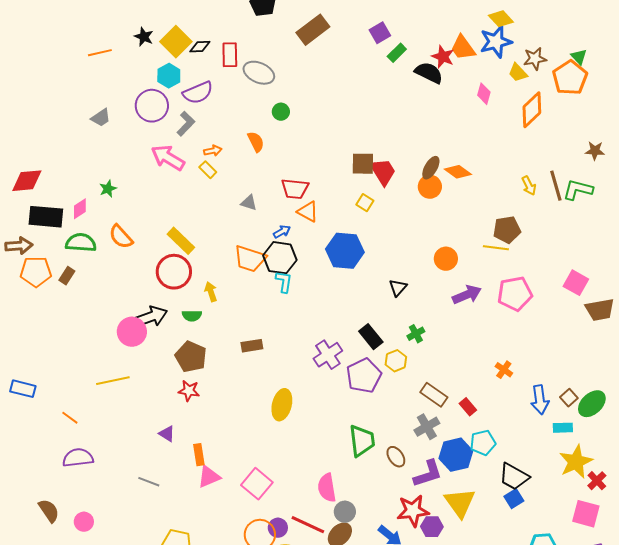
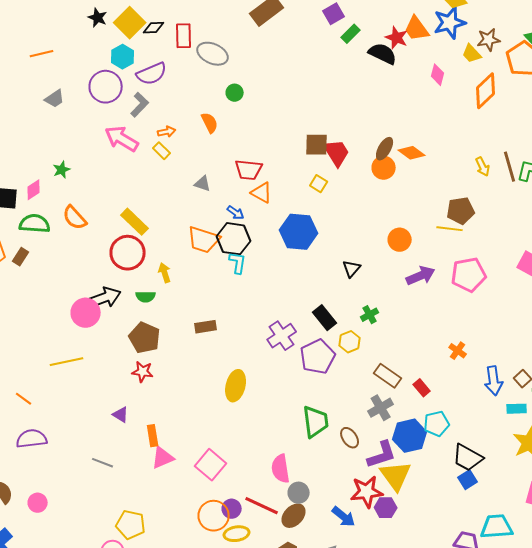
orange line: (100, 53) -> (42, 54), moved
blue arrow: (282, 232) -> (236, 213), turned 66
yellow triangle: (460, 503) -> (396, 476), moved

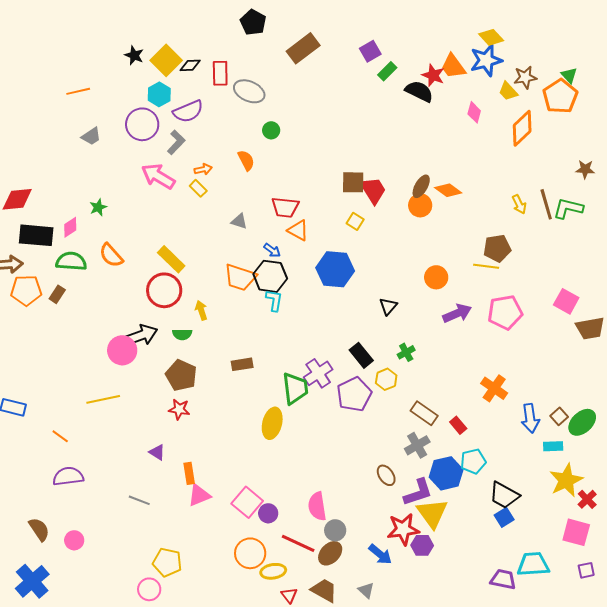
orange cross: (458, 351) -> (494, 388), size x1.5
green trapezoid: (316, 422) -> (295, 388), moved
purple circle: (232, 509) -> (268, 513), moved

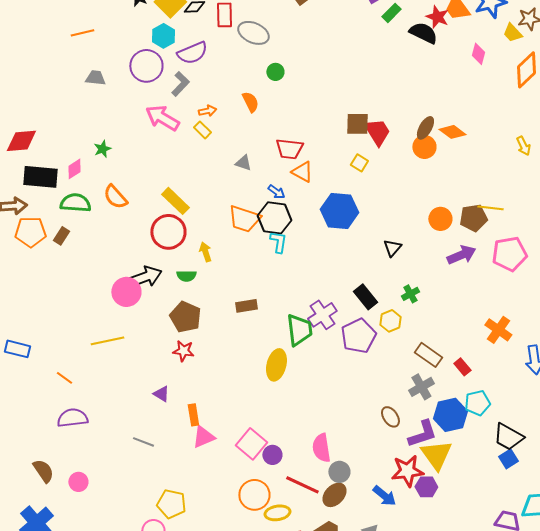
gray trapezoid: (91, 136) -> (95, 78), turned -140
brown pentagon: (497, 248) -> (473, 218), moved

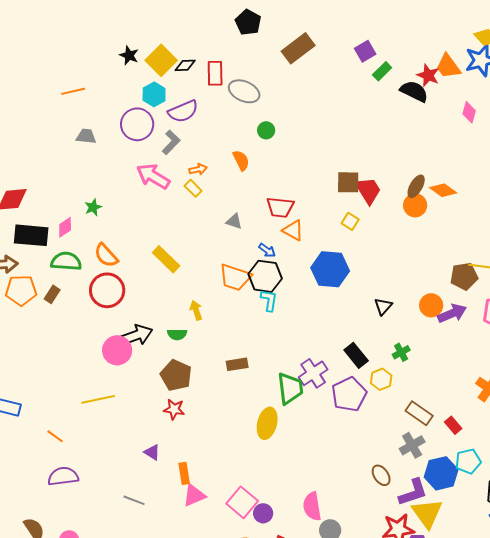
orange circle: (440, 219) -> (431, 305), moved
red circle: (168, 232) -> (107, 290), moved

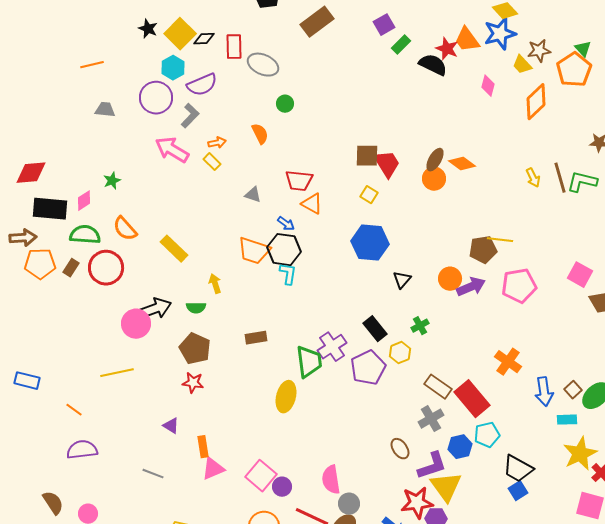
yellow rectangle: (166, 259) -> (174, 249), moved
blue hexagon: (330, 269) -> (370, 243), moved
red circle: (107, 290) -> (106, 268), moved
red rectangle: (453, 425) -> (472, 399), size x2.0
blue hexagon: (441, 473) -> (460, 447), size x0.7

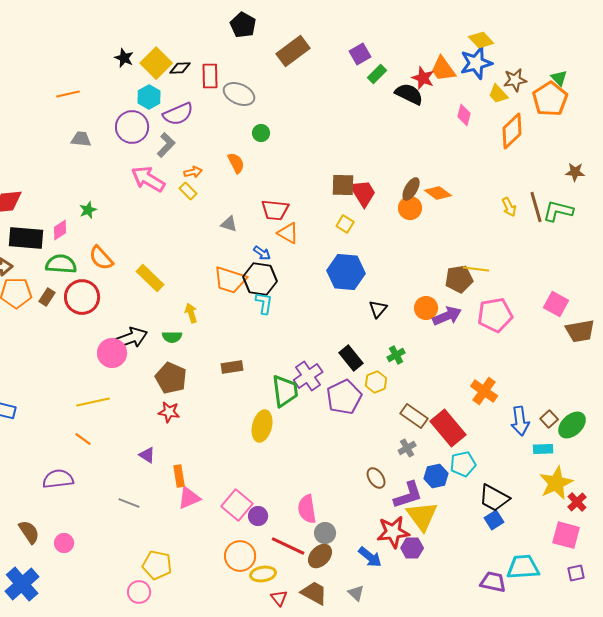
orange line: (74, 410) -> (83, 439), moved
gray cross: (431, 419) -> (407, 448), size x0.7

